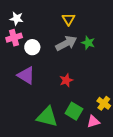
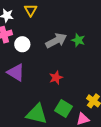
yellow triangle: (69, 19) -> (31, 10), moved

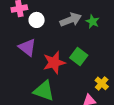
red star: (56, 78) -> (54, 63), moved, size x1.6
green square: (64, 108) -> (79, 56), moved

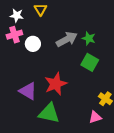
purple triangle: (27, 47) -> (28, 91), moved
green square: (79, 56) -> (90, 62), moved

